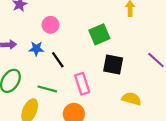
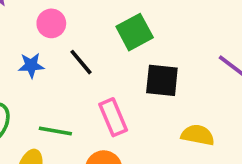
black line: (58, 60) -> (81, 62), moved

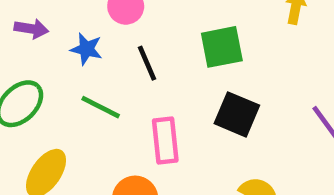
green line: (55, 131) -> (101, 107), moved

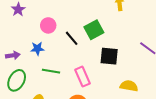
purple arrow: (31, 29) -> (13, 55), moved
black line: (147, 63) -> (72, 38), moved

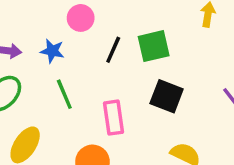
black line: (72, 38) -> (113, 50), turned 49
green line: (51, 71) -> (64, 94), turned 42

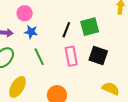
pink circle: (81, 18) -> (25, 13), moved
pink rectangle: (114, 118) -> (71, 56), moved

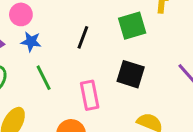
green square: (90, 27) -> (132, 26), moved
pink rectangle: (71, 56) -> (90, 95), moved

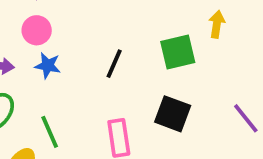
green line: (44, 78) -> (50, 132), moved

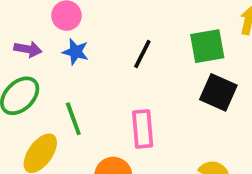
black square: (173, 114) -> (218, 92), moved

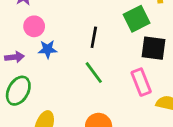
green line: (73, 119) -> (94, 73), moved
pink rectangle: (143, 129) -> (141, 82), moved

